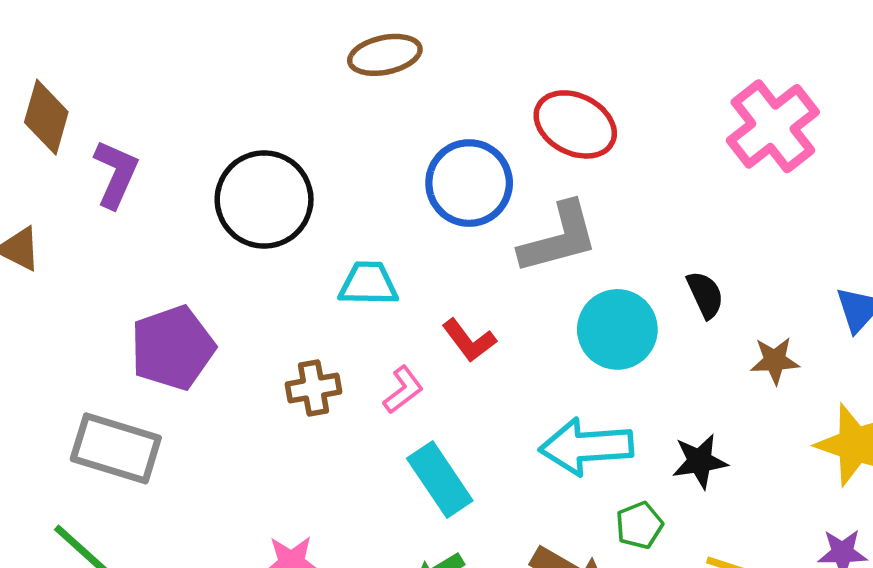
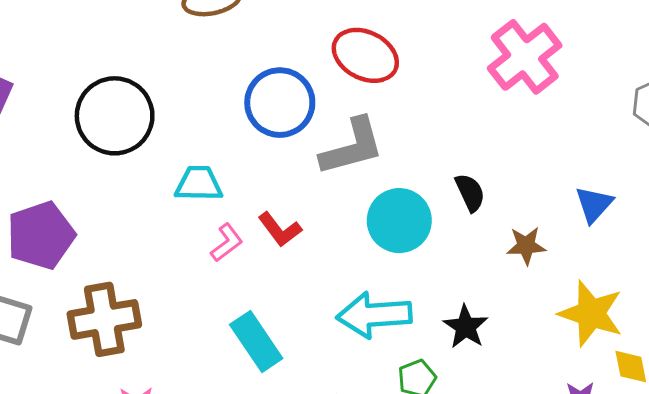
brown cross: (314, 388) -> (104, 319), moved, size x1.6
pink L-shape: (403, 390) -> (227, 243), moved
black star: (700, 461) -> (466, 327), turned -30

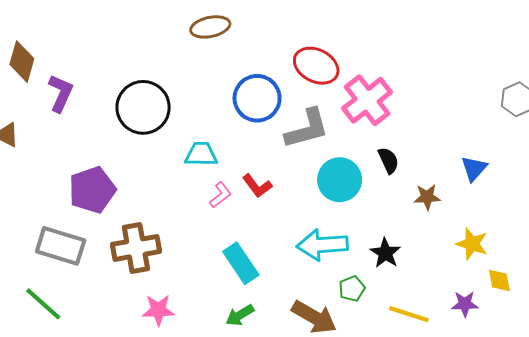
pink cross: (525, 57) -> (367, 100), moved
yellow star: (591, 313) -> (472, 244), size x0.7

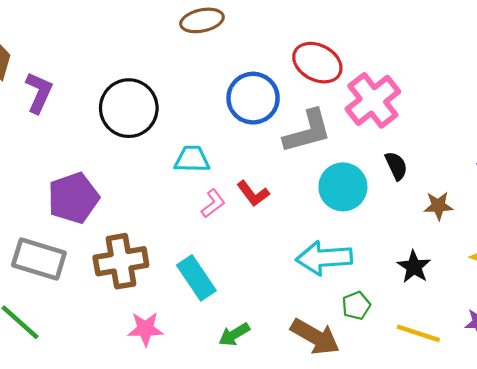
black star: (385, 253) -> (414, 267), moved
cyan rectangle: (241, 263) -> (196, 278), moved

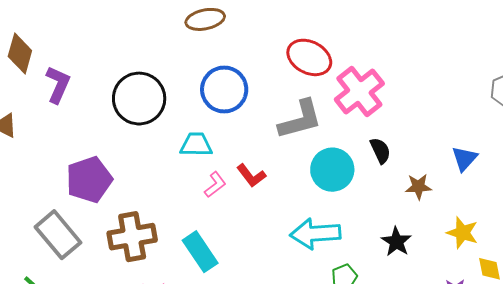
blue circle: (253, 98) -> (224, 89), moved
gray rectangle: (39, 259) -> (58, 235), turned 33

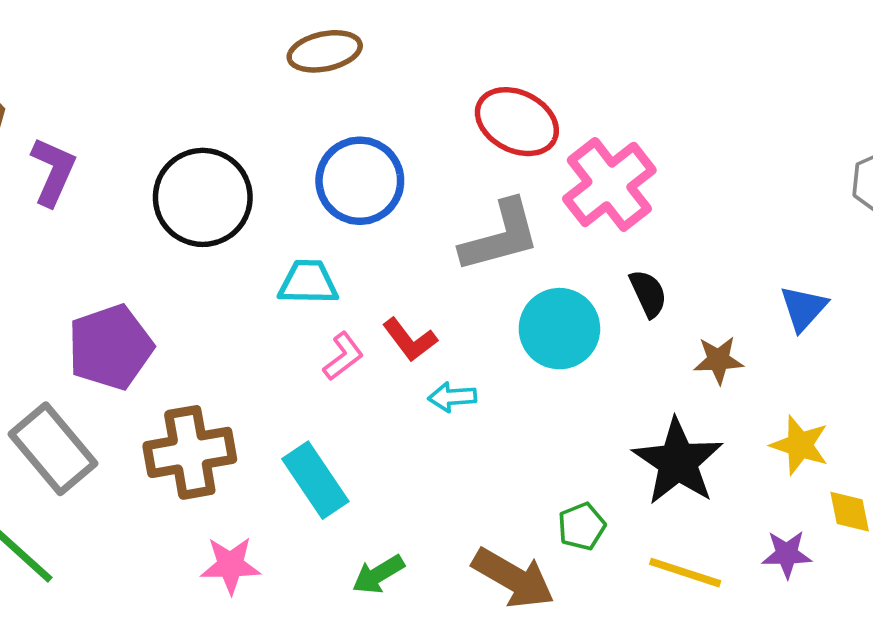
cyan arrow: (315, 234) -> (452, 397), moved, size x0.5
black star: (396, 242) -> (678, 462), size x1.6

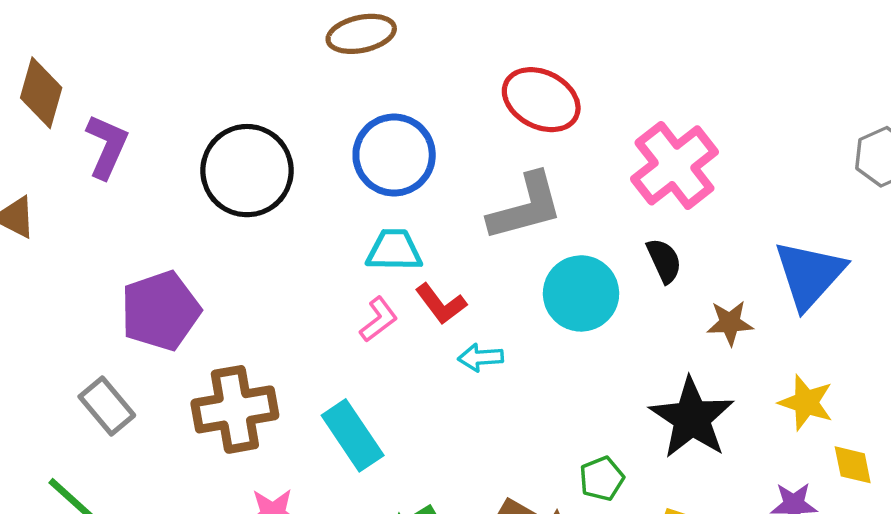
pink cross: (609, 184) -> (674, 165), moved
cyan trapezoid: (308, 282) -> (394, 250), moved
blue triangle: (803, 308) -> (809, 274), size x1.6
gray rectangle: (53, 449) -> (107, 406), size x0.7

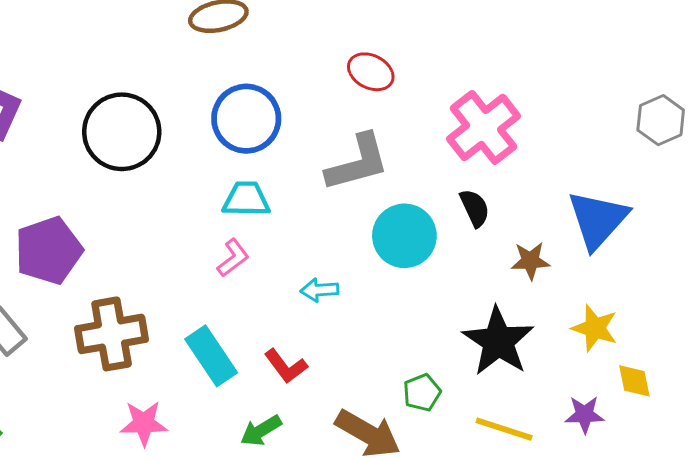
red ellipse: (541, 100) -> (371, 72), size x0.7
red L-shape: (441, 304) -> (286, 366), moved

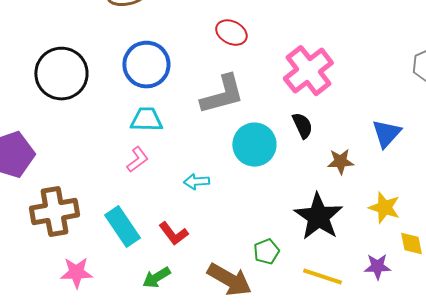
blue triangle: (598, 220) -> (386, 134), size x0.7

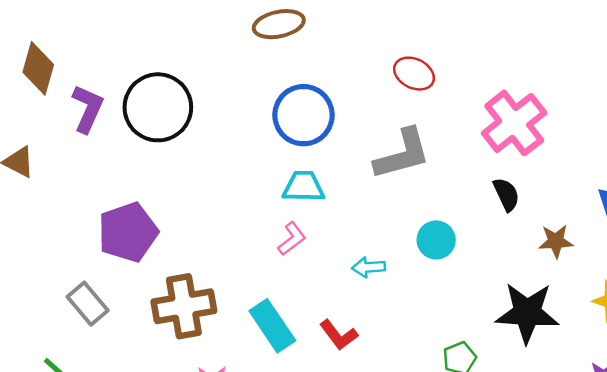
black circle: (61, 74) -> (158, 107), moved
cyan circle: (254, 145) -> (436, 240), moved, size x0.7
black star: (318, 217) -> (527, 313), turned -30

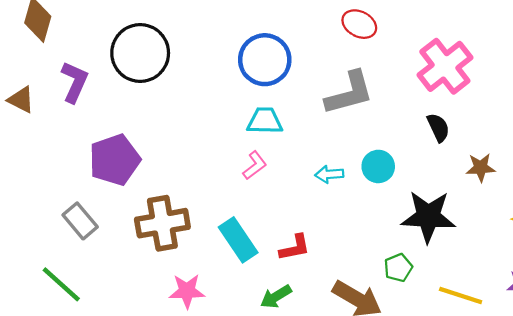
purple L-shape: (88, 109) -> (75, 82), moved
cyan arrow: (369, 267) -> (329, 174), moved
black star: (527, 313) -> (428, 217), moved
red L-shape: (339, 335) -> (295, 248), turned -64

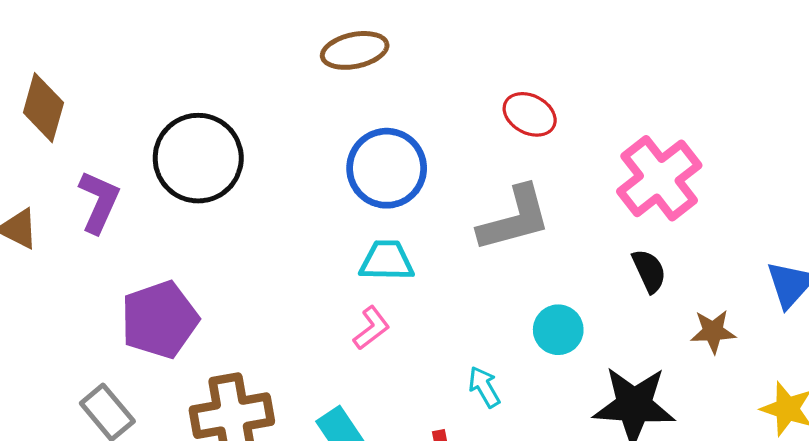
cyan arrow: (329, 174) -> (484, 387), moved, turned 64

